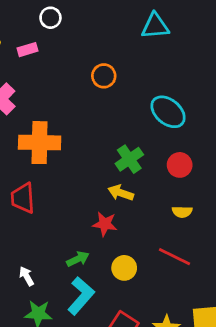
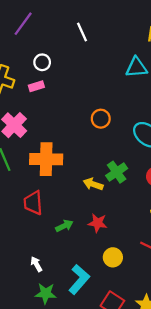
white circle: (50, 18) -> (42, 62), moved
orange circle: (104, 76) -> (101, 119), moved
yellow arrow: (121, 193) -> (93, 184), moved
green arrow: (78, 259) -> (64, 226), moved

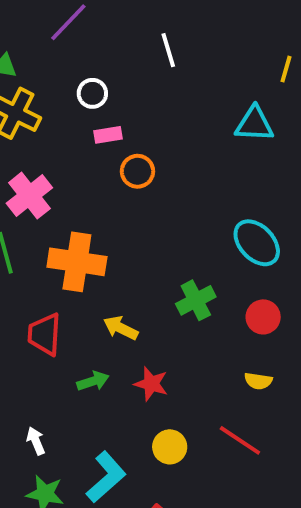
pink rectangle: (36, 86) -> (108, 135), moved
orange circle: (101, 119) -> (137, 171), moved
yellow arrow: (93, 184) -> (121, 328), moved

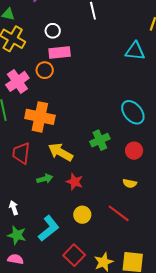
pink rectangle: (108, 135) -> (60, 53), size x1.5
orange circle: (137, 171) -> (45, 70), moved
yellow arrow: (121, 328) -> (60, 152), size x1.4

